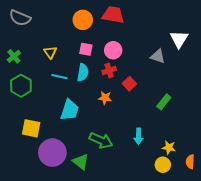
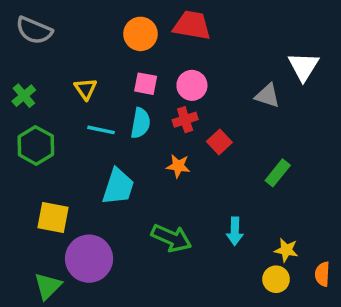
green triangle: (81, 162) -> (48, 286), moved, turned 36

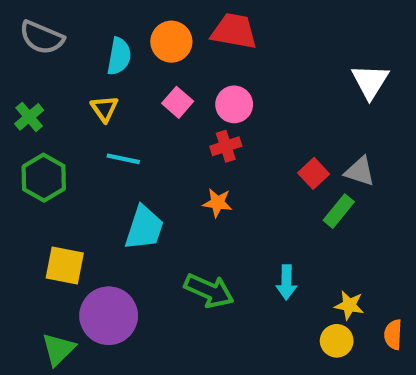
pink square: (146, 84) -> (178, 102), turned 30
gray triangle: (267, 96) -> (360, 171), moved
cyan semicircle: (140, 123) -> (119, 56), moved
red square: (219, 142) -> (314, 173), moved

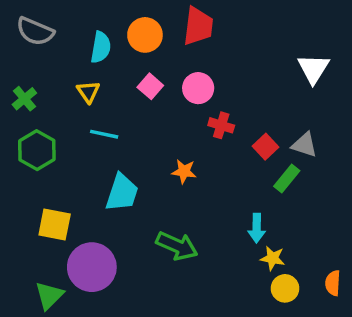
red trapezoid: (234, 31) -> (198, 26), turned 87
red cross: (226, 146) -> (221, 125), moved, turned 35
cyan arrow: (286, 282) -> (257, 228), moved
yellow star: (349, 305) -> (273, 258), moved

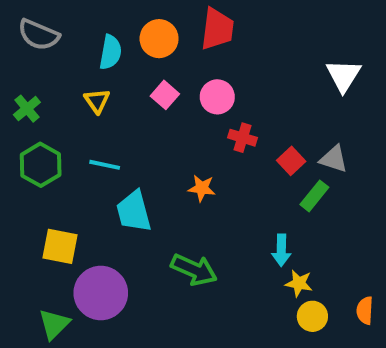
cyan line: (104, 134) -> (105, 165), moved
cyan trapezoid: (122, 193) -> (134, 211), turned 147

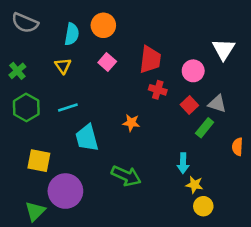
red trapezoid: (217, 29) -> (150, 59), moved
pink circle: (217, 97) -> (193, 71), moved
cyan line: (105, 165) -> (68, 108), turned -30
orange semicircle: (365, 310) -> (237, 147), moved

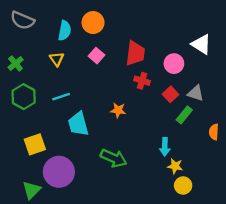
white triangle: (224, 49) -> (201, 44), turned -30
yellow square: (39, 161) -> (35, 144), turned -30

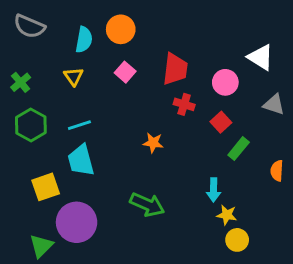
gray triangle: (196, 93) -> (274, 104), moved
cyan trapezoid: (78, 124) -> (81, 160), moved

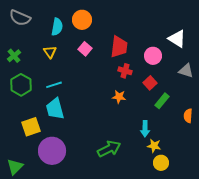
orange star: (153, 143) -> (119, 97), moved
green arrow: (147, 205) -> (109, 149), moved, turned -50
green triangle: (41, 246) -> (15, 167), moved

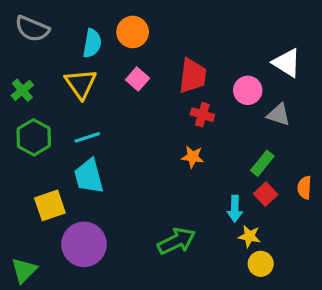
yellow triangle: (50, 52) -> (81, 84), size x1.5
gray triangle: (186, 71) -> (279, 115), moved
red square: (150, 83) -> (266, 194), moved

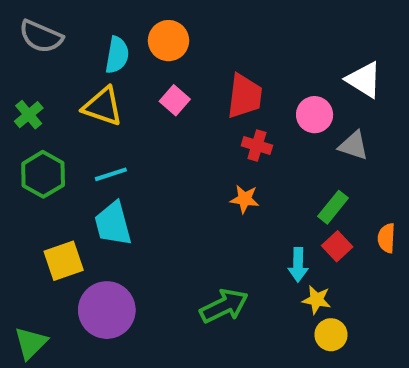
yellow triangle: (81, 84) -> (103, 106), turned -36

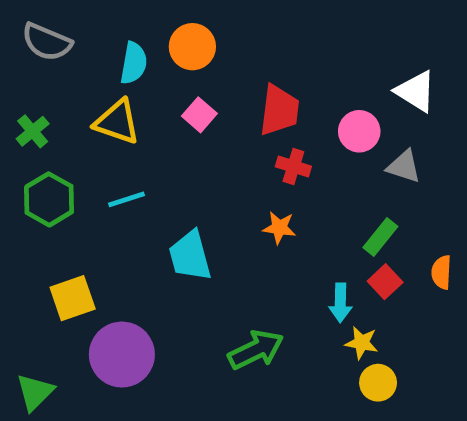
cyan trapezoid: (113, 224) -> (190, 256), moved

